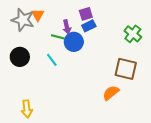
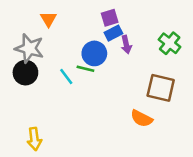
gray star: (23, 20) -> (29, 48), moved
purple arrow: (67, 27) -> (126, 45), moved
green line: (58, 37) -> (85, 69), moved
orange semicircle: (111, 93) -> (142, 118), turned -114

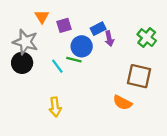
purple square: (110, 18) -> (64, 25), moved
yellow arrow: (34, 139) -> (55, 107), moved

